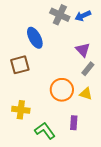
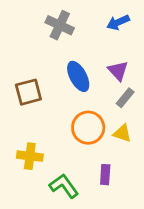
gray cross: (60, 15) -> (60, 25), moved
blue ellipse: (35, 38) -> (78, 76), moved

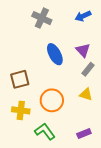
brown square: (28, 92) -> (20, 79), moved
orange circle: (88, 128) -> (52, 100), moved
purple rectangle: (105, 175) -> (84, 133), moved, turned 64

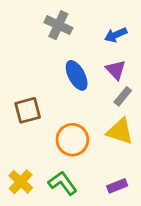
blue arrow: (83, 16) -> (116, 35), moved
yellow triangle: (86, 94) -> (120, 131), size x1.5
yellow cross: (21, 110) -> (21, 182), moved, turned 36

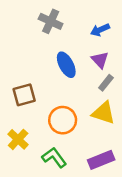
yellow cross: (21, 182) -> (18, 139), moved
purple rectangle: (117, 186) -> (101, 160), size x1.5

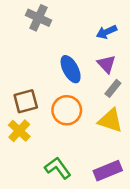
gray cross: (51, 21) -> (38, 18), moved
orange circle: (63, 120) -> (67, 110), moved
yellow cross: (18, 139) -> (19, 131), moved

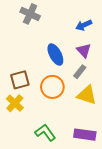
gray rectangle: (113, 88) -> (80, 72), moved
purple rectangle: (108, 171) -> (85, 135), turned 30

